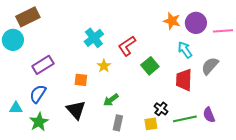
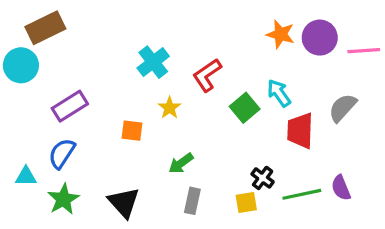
cyan arrow: (185, 50) -> (279, 93), moved
black triangle: (76, 110) -> (124, 202), moved

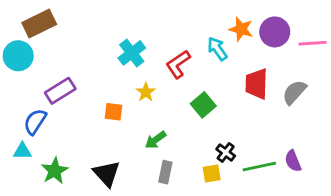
cyan arrow: (279, 93) -> (217, 49), moved
green square: (245, 108) -> (203, 105), moved
red trapezoid: (300, 131) -> (257, 84), moved
blue semicircle: (62, 153) -> (35, 122), moved

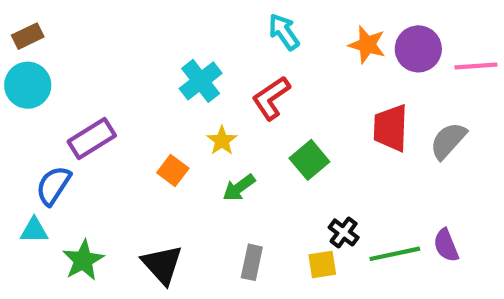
brown rectangle: (39, 24) -> (28, 36), moved, size x0.6
cyan arrow: (217, 49) -> (284, 32), moved
orange square: (114, 112) -> (173, 171), turned 30
green arrow: (156, 140) -> (239, 188), moved

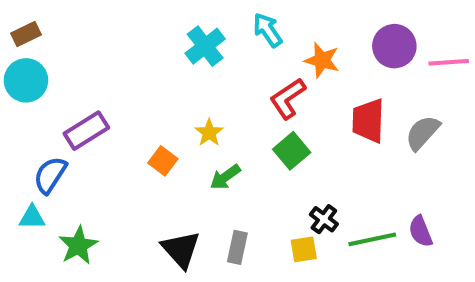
orange star: (367, 45) -> (322, 60), moved
cyan cross: (201, 81) -> (205, 46), moved
red L-shape: (271, 98) -> (288, 98), moved
black triangle: (162, 264) -> (181, 249), moved

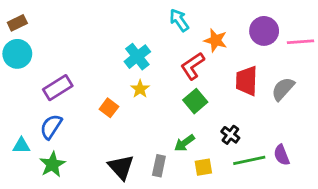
cyan cross: (205, 46) -> (137, 57), moved
blue semicircle: (50, 175) -> (51, 127), moved
green arrow: (225, 177) -> (185, 143), moved
black cross: (324, 219) -> (230, 135), moved

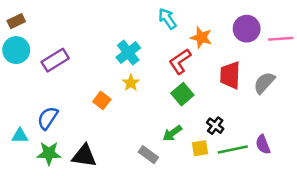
purple rectangle: (58, 88) -> (55, 60), moved
green star: (52, 164) -> (49, 153), turned 30
gray rectangle: (159, 166) -> (148, 155), turned -66
black triangle: (121, 167) -> (84, 156), moved, turned -40
yellow square: (203, 167) -> (200, 148), moved

